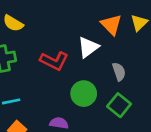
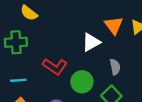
red L-shape: (54, 61) -> (55, 66), moved

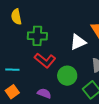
yellow semicircle: (29, 13) -> (16, 17), moved, turned 35
green cross: (16, 42) -> (37, 36), moved

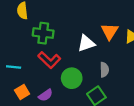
orange square: (12, 92) -> (22, 92), moved
purple semicircle: (44, 93) -> (46, 95), turned 120

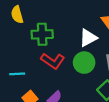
green circle: (72, 78) -> (84, 63), moved

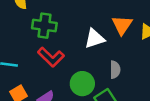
green circle: (84, 63) -> (82, 84), moved

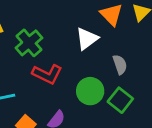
green cross: (44, 26) -> (29, 43), turned -30

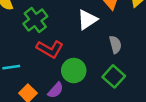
green circle: (90, 91) -> (74, 71), moved

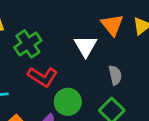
white triangle: (87, 20) -> (85, 46), turned -30

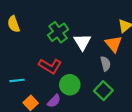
orange triangle: (112, 25) -> (114, 44), moved
green cross: (28, 44) -> (58, 32), moved

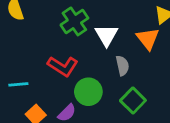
gray semicircle: (106, 64) -> (122, 66), moved

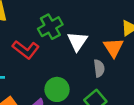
red L-shape: (63, 66) -> (26, 50), moved
gray semicircle: (122, 66) -> (99, 68), moved

